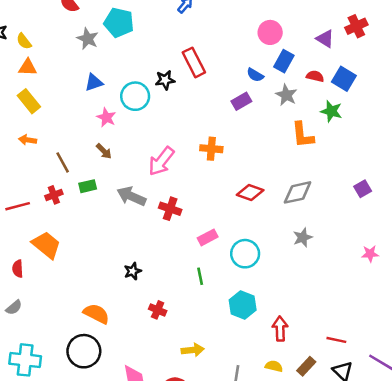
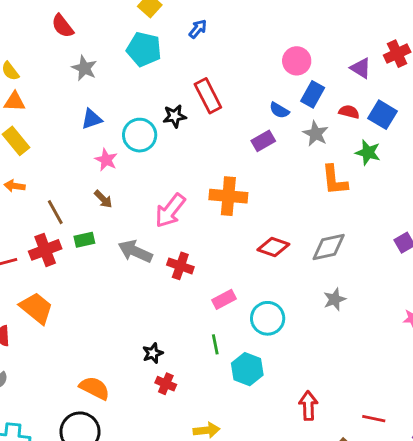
cyan pentagon: (119, 22) -> (144, 49), moved
orange cross: (211, 149) -> (228, 196), size x1.4
red cross: (54, 195) -> (45, 250), size x1.5
black star: (133, 271) -> (153, 353), moved
cyan hexagon: (243, 305) -> (247, 369), moved

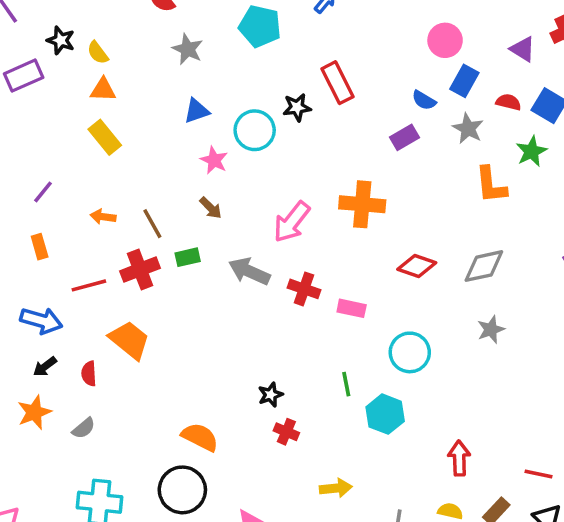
green star: (368, 152) -> (531, 151), turned 30
orange arrow: (15, 186) -> (103, 217), moved
pink rectangle: (224, 299) -> (352, 308), moved, turned 40

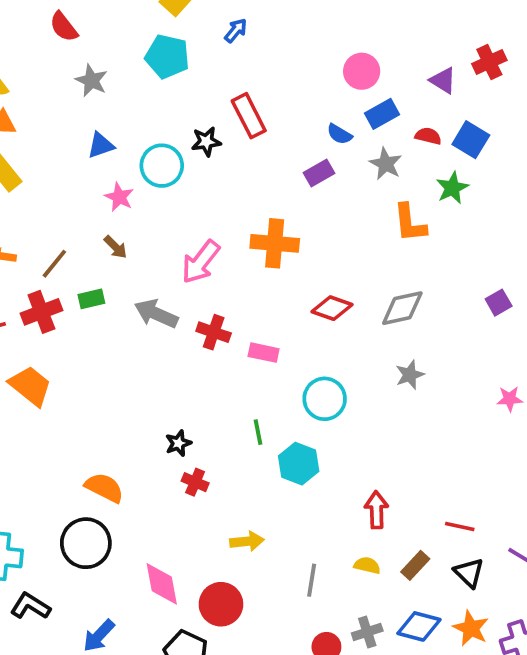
blue rectangle: (464, 81) -> (382, 114), turned 32
brown line: (152, 224) -> (54, 264), turned 68

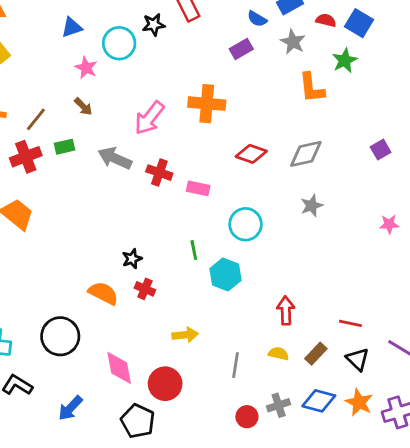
orange semicircle: (104, 488) -> (103, 293), moved

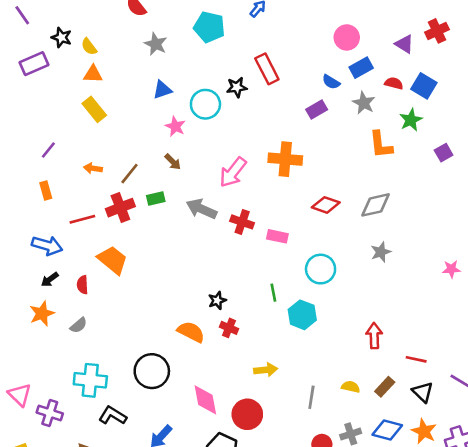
purple square: (381, 150) -> (444, 153), moved
red arrow: (286, 310) -> (374, 336), moved

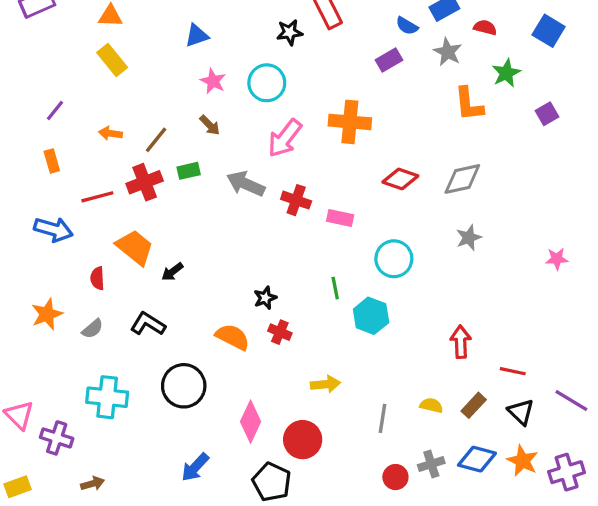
blue square: (424, 86) -> (549, 31), moved
cyan circle: (205, 104) -> (267, 83), moved
black arrow: (50, 280) -> (172, 272), moved
pink diamond: (205, 400) -> (251, 422), turned 36
black L-shape: (113, 416) -> (148, 324), moved

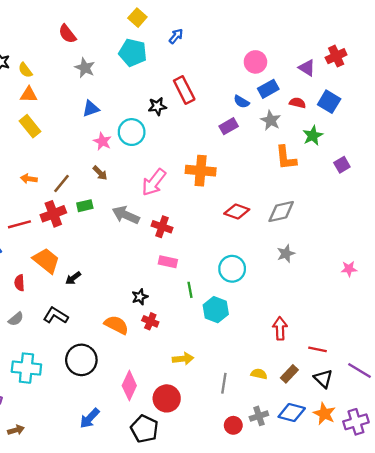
blue square: (549, 31) -> (329, 102), moved
cyan circle: (267, 83) -> (132, 132), moved
pink rectangle: (340, 218) -> (168, 262), moved

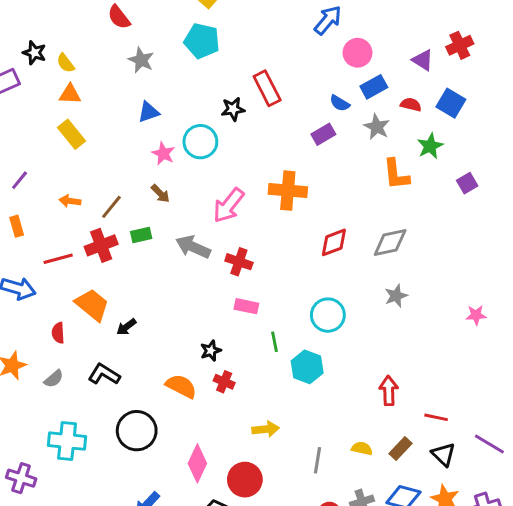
blue arrow: (176, 36) -> (328, 20), moved, size x1.5
red diamond: (237, 211) -> (334, 242), turned -40

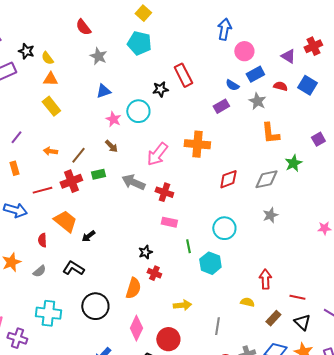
blue arrow: (328, 20) -> (224, 29), turned -30
green star: (430, 146) -> (293, 163), moved
orange semicircle: (181, 386) -> (133, 288), moved, turned 80
yellow semicircle: (362, 448) -> (247, 302), moved

